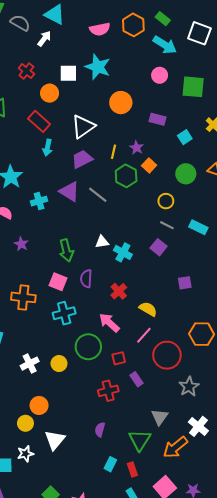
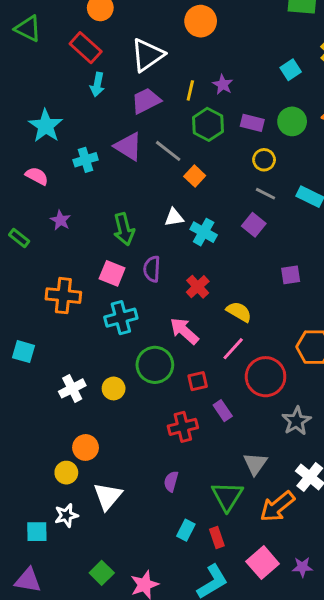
purple rectangle: (158, 119) -> (252, 123), moved
orange square: (149, 165) -> (195, 176), moved

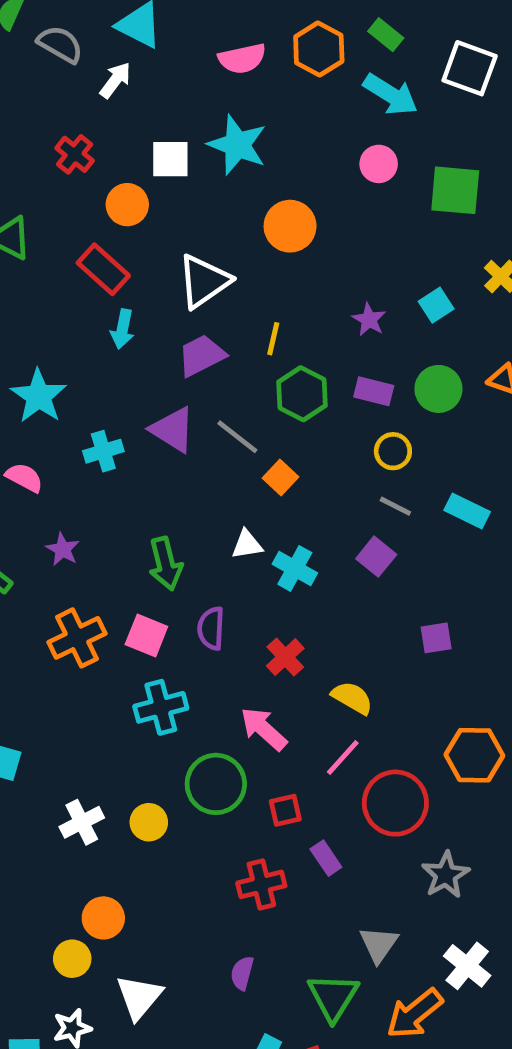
purple star: (223, 85) -> (369, 320), moved
orange cross: (63, 296) -> (77, 638), moved, turned -32

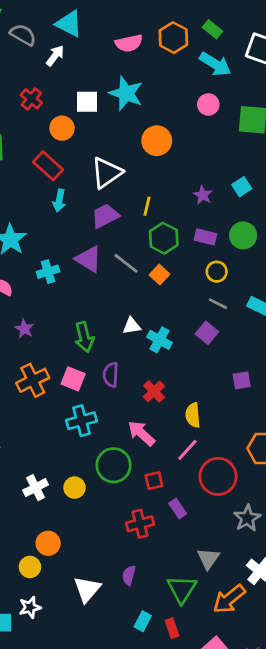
orange square: (280, 478) -> (160, 274), moved
yellow semicircle: (352, 698) -> (193, 415), turned -125
white triangle: (139, 997) -> (87, 589), moved

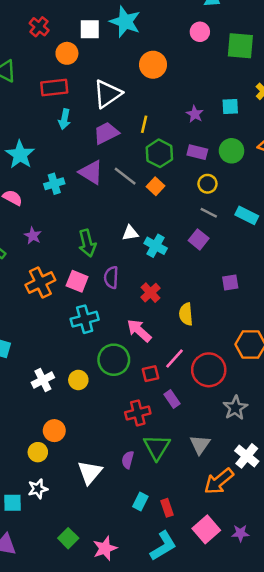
red rectangle: (48, 166) -> (54, 88), turned -48
cyan square: (242, 187) -> (230, 106), turned 30
pink line: (187, 450) -> (175, 358), moved
green triangle: (182, 589) -> (157, 447), moved

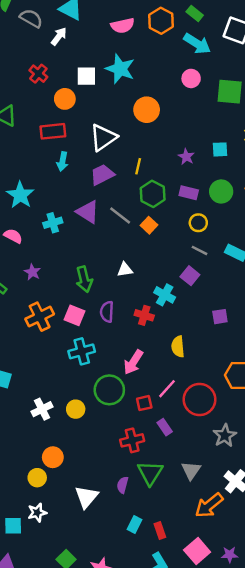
cyan cross: (156, 246) -> (165, 295), moved
red cross: (150, 293) -> (144, 315), moved, turned -30
pink arrow: (139, 331) -> (133, 362), turned -100

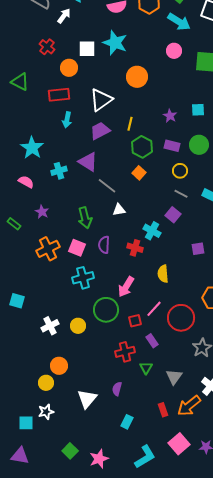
gray line: (120, 216) -> (107, 186), moved
green triangle: (150, 473) -> (146, 368), moved, size x0.6
red rectangle: (160, 531) -> (163, 410), moved

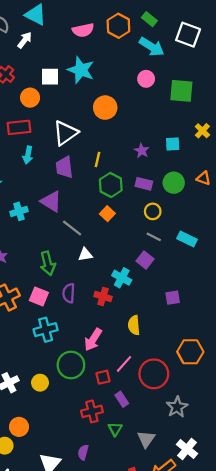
purple trapezoid: (100, 131) -> (64, 167), turned -70

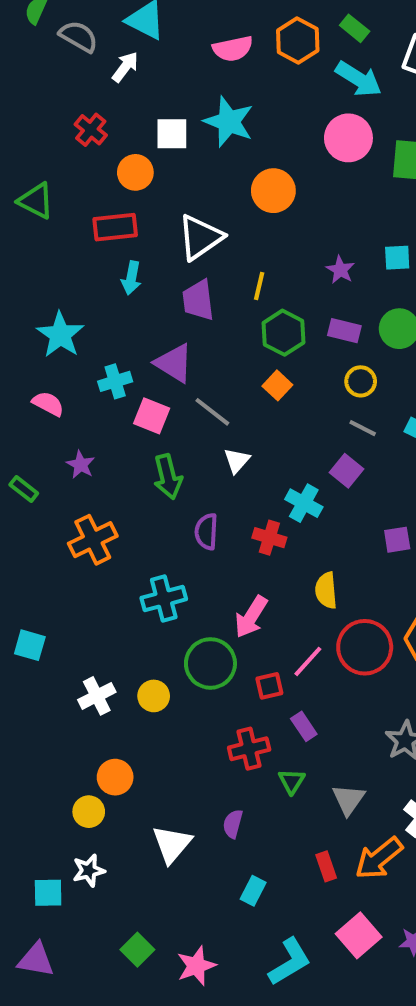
pink circle: (146, 79) -> (348, 138), size x1.5
white triangle: (85, 255) -> (237, 461), turned -40
pink square: (39, 296) -> (152, 416), moved
red circle: (154, 374) -> (365, 647), moved

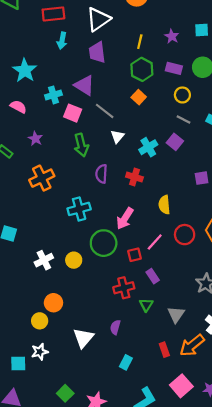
yellow line: (259, 286) -> (140, 42), moved
cyan cross: (304, 503) -> (148, 147), moved, turned 30
red circle: (365, 647) -> (185, 235), size x0.7

